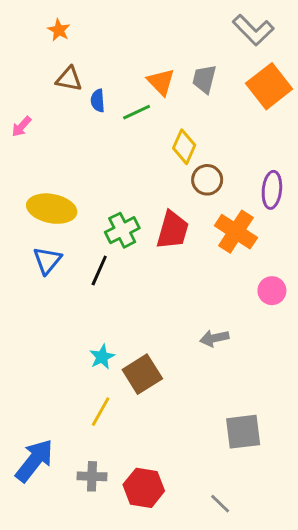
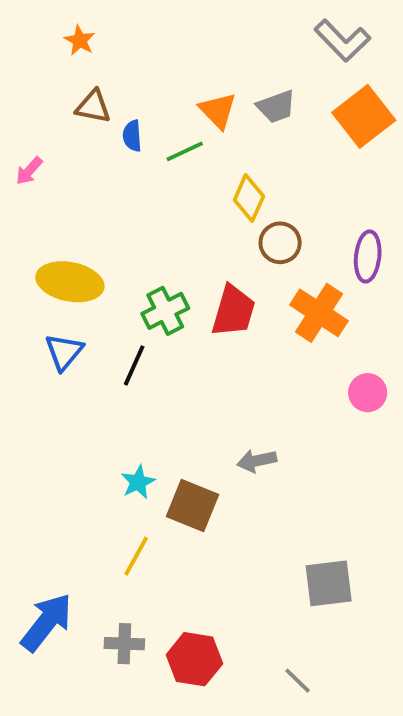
gray trapezoid: (204, 79) -> (276, 107), turned -124
gray arrow: (214, 338) -> (257, 461), moved
brown square: (142, 374) -> (193, 506), turned -36

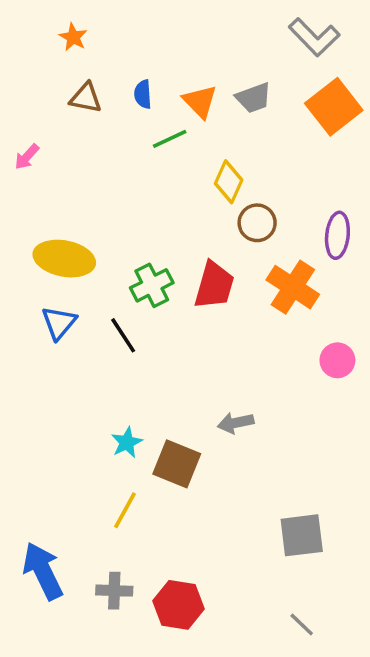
blue semicircle: (132, 136) -> (143, 94), moved
black line: (134, 365) -> (123, 335), turned -57
blue arrow: (47, 622) -> (43, 571), turned -64
gray line: (298, 681) -> (302, 625), moved

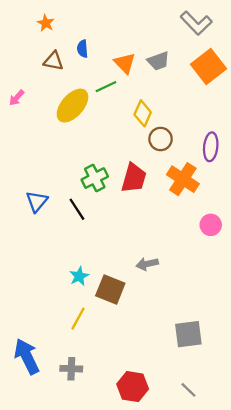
blue semicircle: (143, 94) -> (82, 49), moved
yellow ellipse: (64, 259) -> (72, 106), moved, turned -60
red hexagon: (179, 605) -> (133, 387), moved

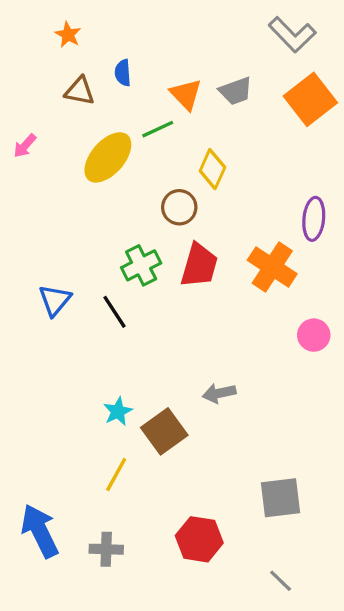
brown circle: (161, 139) -> (179, 207), moved
brown square: (110, 290) -> (164, 431), turned 32
red hexagon: (133, 387) -> (199, 539), moved

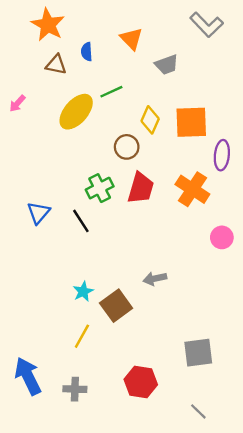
orange star: (68, 35) -> (48, 25), size x1.8
orange triangle: (186, 94) -> (131, 39), moved
orange square: (310, 99) -> (191, 122), moved, turned 36

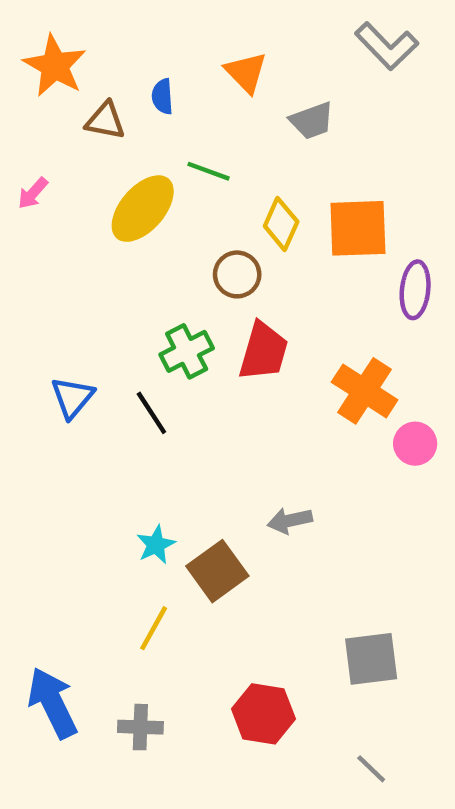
orange star: (48, 25) -> (55, 66), moved
green line: (111, 92) -> (209, 171), turned 45
orange cross: (192, 189) -> (365, 391), moved

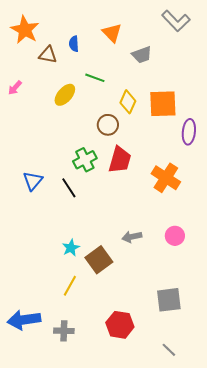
yellow ellipse: (143, 209) -> (65, 95), size x0.7
pink circle: (415, 444) -> (175, 236), moved
blue arrow: (53, 703) -> (24, 320), turned -72

